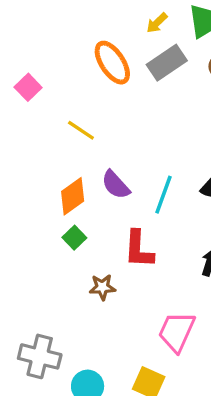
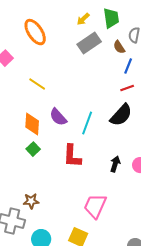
orange ellipse: (112, 63) -> (35, 32), moved
orange diamond: (73, 196) -> (32, 124), turned -50
brown star: (102, 287) -> (31, 201), moved

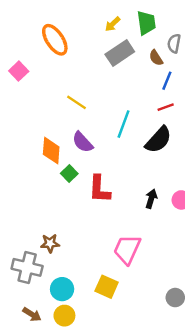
yellow line: (37, 84) -> (76, 102), moved
cyan line: (87, 123) -> (123, 124), moved
green square: (33, 149) -> (69, 173), moved

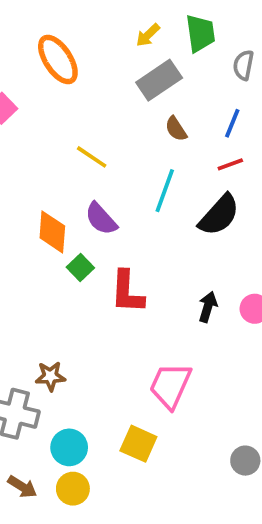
brown semicircle: (156, 58) -> (176, 129), moved

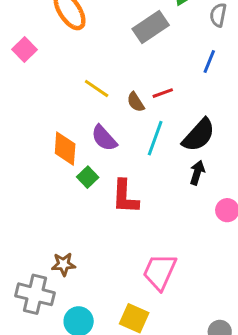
brown semicircle: (176, 129) -> (136, 102), moved
red line: (230, 164) -> (163, 93), moved
cyan line: (165, 191) -> (155, 138), moved
black arrow: (208, 307) -> (197, 173), moved

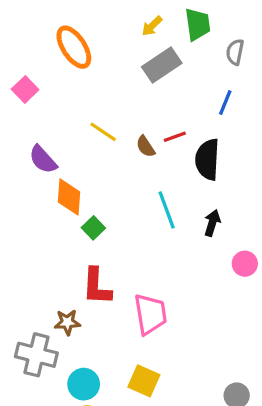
black semicircle: (199, 135) -> (207, 159), moved, turned 141
purple semicircle: (104, 138) -> (43, 159), moved
cyan line: (155, 138) -> (167, 210), moved, turned -40
red L-shape: (125, 197) -> (97, 286), moved
pink trapezoid: (160, 272) -> (150, 314), moved, turned 147

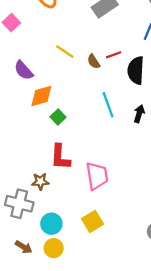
orange diamond: (69, 197) -> (41, 96), turned 70
yellow square: (144, 381) -> (92, 221), turned 35

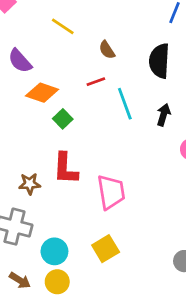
yellow line: (65, 52) -> (63, 26), moved
red line: (114, 55) -> (96, 82), moved
orange diamond: (41, 96) -> (42, 93), turned 35
brown star: (40, 181) -> (30, 184), moved

